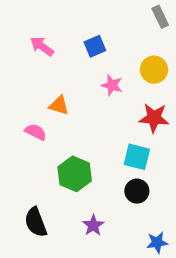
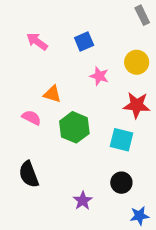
green hexagon: (75, 174) -> (74, 127), moved
black circle: (137, 191) -> (121, 183), moved
black semicircle: (36, 222) -> (29, 174), moved

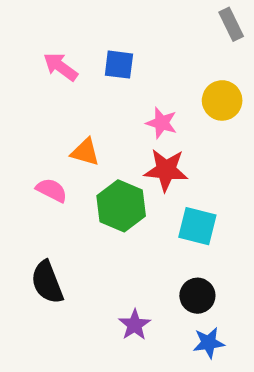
blue square: (84, 41) -> (119, 65), moved, turned 30
red star: (137, 105) -> (166, 170), moved
blue star: (139, 216) -> (209, 343), moved

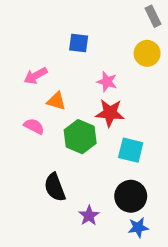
pink arrow: (61, 67) -> (35, 76), moved, turned -65
yellow circle: (222, 100) -> (147, 53), moved
black semicircle: (47, 282) -> (55, 187), moved
black circle: (197, 296) -> (131, 196), size x1.4

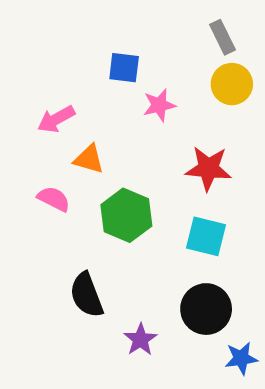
gray rectangle: (153, 16) -> (222, 37), moved
pink star: (107, 82) -> (159, 105), moved, turned -30
red star: (110, 113) -> (208, 168), moved
blue star: (138, 227) -> (241, 358), moved

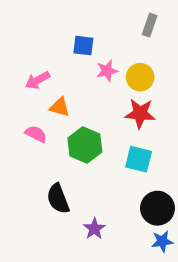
gray rectangle: (222, 37) -> (150, 25), turned 45
yellow circle: (232, 84) -> (140, 77), moved
black circle: (206, 309) -> (158, 208), moved

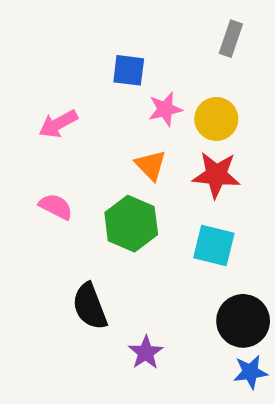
orange triangle: (60, 107) -> (151, 165), moved, turned 30

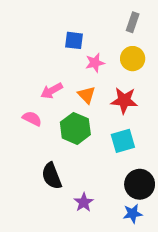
yellow circle: (216, 119) -> (133, 59), moved
pink arrow: (58, 124) -> (52, 91), moved
cyan square: (214, 245) -> (123, 141), turned -30
blue star: (250, 372) -> (133, 214), moved

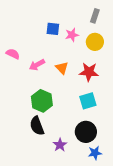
pink star: (95, 63) -> (72, 35), moved
pink semicircle: (32, 119) -> (13, 54), moved
green hexagon: (75, 128) -> (42, 101), moved
black circle: (140, 184) -> (86, 132), moved

